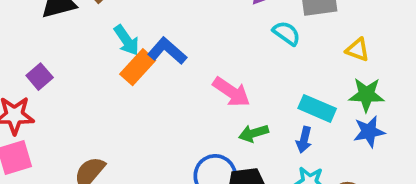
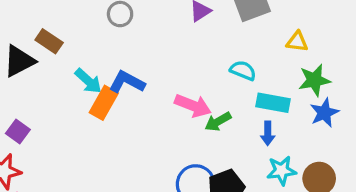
cyan semicircle: (287, 33) -> (243, 70), moved
green arrow: (254, 133) -> (218, 122), moved

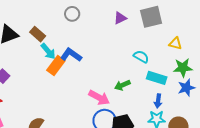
brown rectangle: (49, 41) -> (38, 34), moved
pink arrow: (193, 106) -> (99, 98), moved
blue arrow: (268, 133) -> (158, 101), moved

